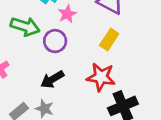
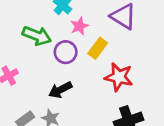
yellow rectangle: (109, 40) -> (98, 48), moved
red star: (101, 77) -> (119, 77), moved

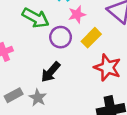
black arrow: (60, 90) -> (51, 72), turned -30

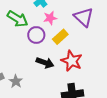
black arrow: (51, 72) -> (45, 63), moved, turned -114

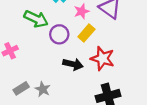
pink star: (50, 18) -> (82, 11), moved

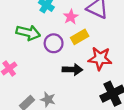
yellow rectangle: (86, 33) -> (80, 37), turned 30

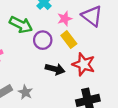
yellow rectangle: (80, 37) -> (69, 40), turned 70

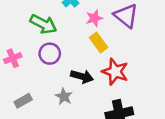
purple circle: (43, 40) -> (50, 54), moved
gray star: (25, 92) -> (64, 96), moved

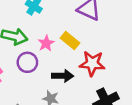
pink star: (94, 18) -> (46, 43), moved

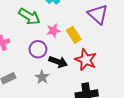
purple circle: (27, 62) -> (38, 49), moved

